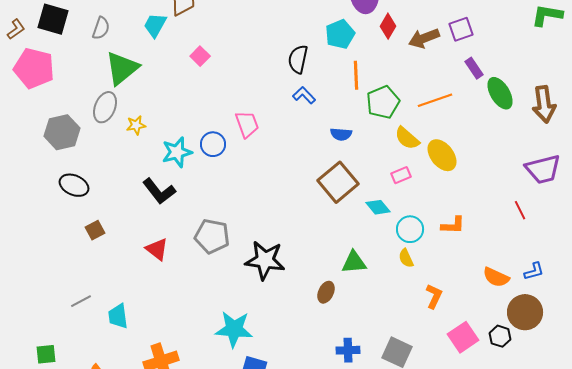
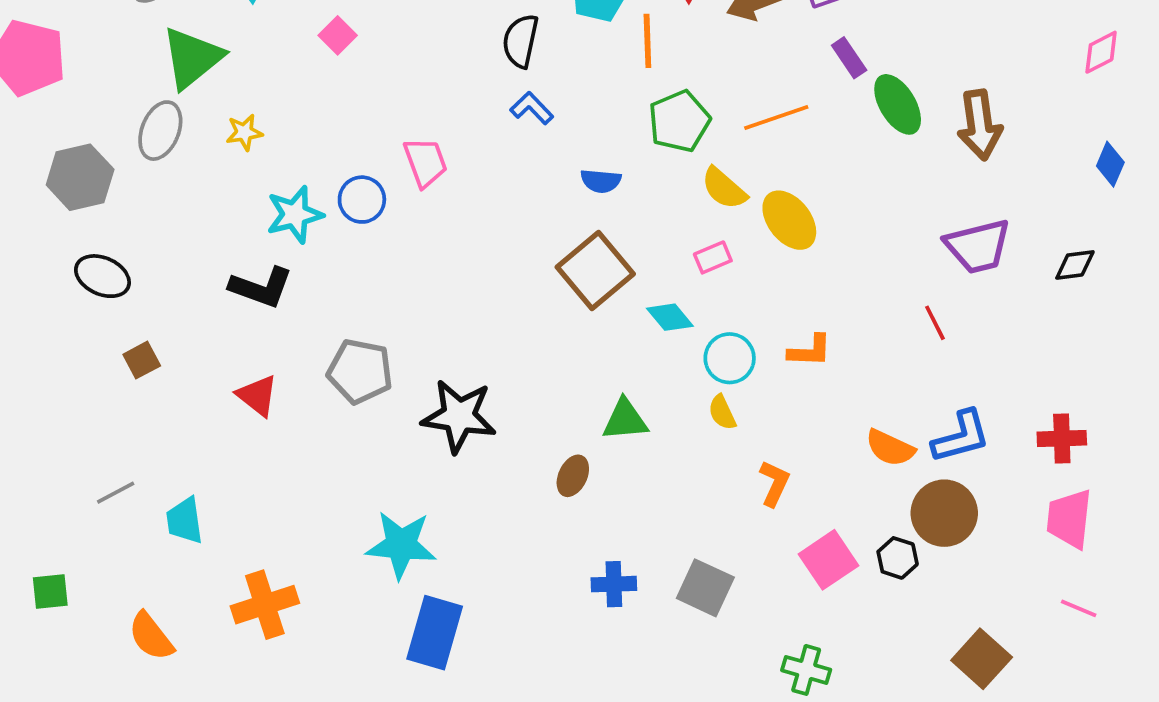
orange line: (356, 75) -> (647, 41), moved
yellow star: (136, 125) -> (244, 132), moved
black L-shape: (159, 191) -> (261, 287), turned -32
blue L-shape: (534, 271) -> (961, 437), size x1.6

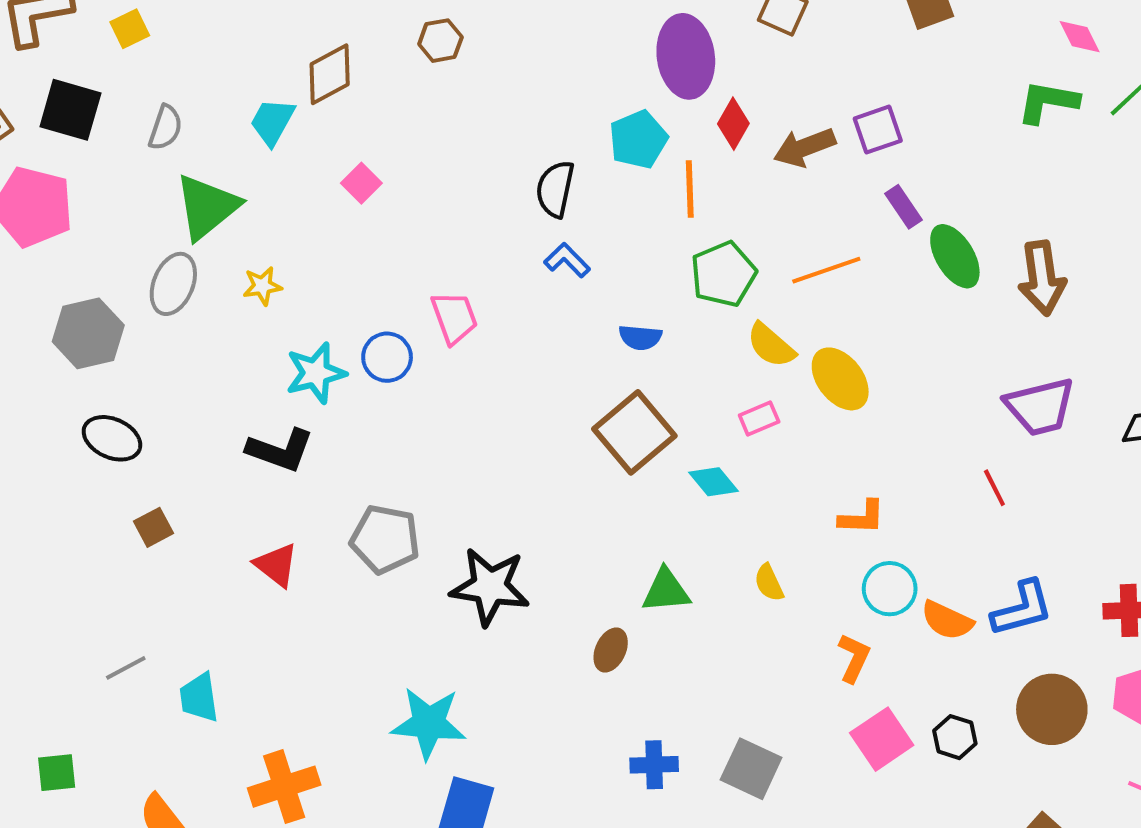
cyan circle: (730, 358) -> (890, 589), moved
orange L-shape: (774, 483) -> (854, 658), moved
brown circle: (944, 513) -> (1052, 709), moved

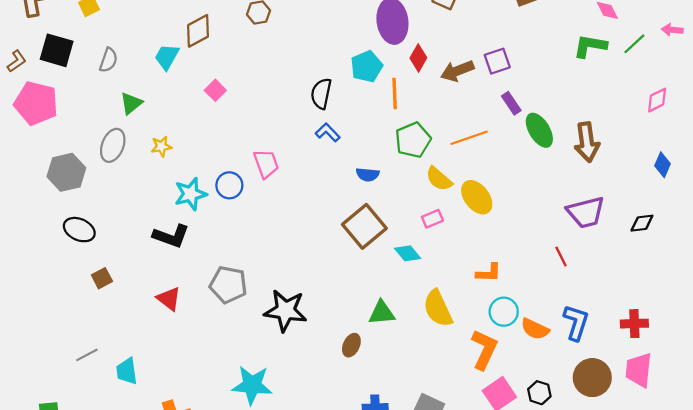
green triangle: (207, 207) -> (131, 103), size x0.6
yellow semicircle: (769, 583) -> (438, 308), size x1.8
blue L-shape: (1022, 608) -> (576, 322), turned -57
orange L-shape: (854, 658) -> (484, 349), size x1.5

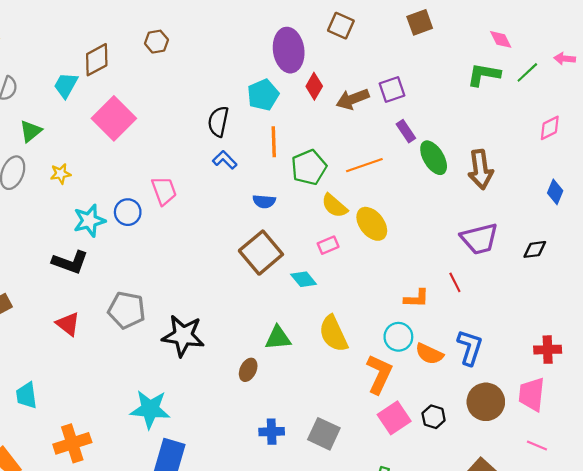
pink square: (215, 90) -> (114, 118), size x2.0
orange line: (395, 94) -> (274, 142), moved
orange L-shape: (489, 273) -> (417, 298), moved
red cross: (634, 324) -> (548, 350), moved

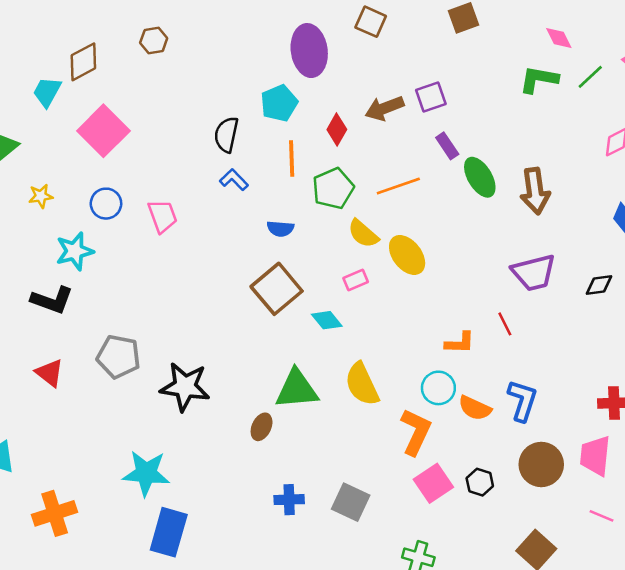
red diamond: (314, 86) -> (337, 130), moved
blue circle: (128, 212) -> (106, 204), moved
green triangle: (278, 338) -> (297, 389), size x1.4

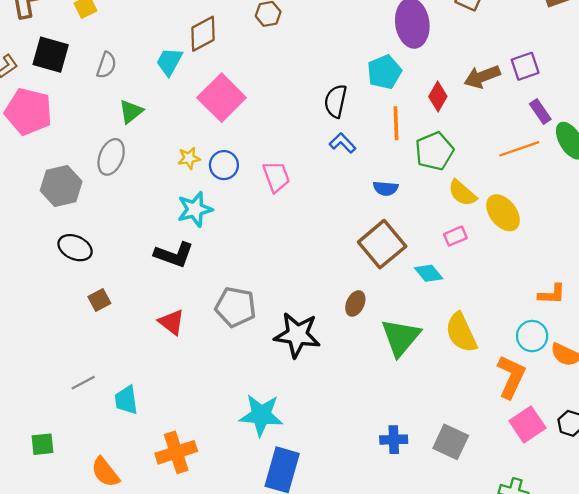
orange line: (398, 186) -> (519, 149), moved
yellow star: (41, 196) -> (189, 158), moved
green triangle: (297, 389) -> (401, 337), turned -45
brown ellipse: (262, 427) -> (355, 303), moved

